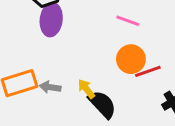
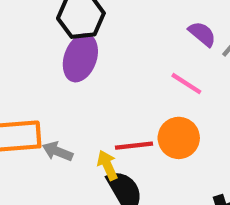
red line: (148, 71) -> (134, 146), moved

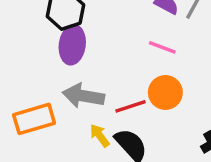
gray arrow: (58, 151) -> (83, 96), moved, size x1.6
yellow arrow: (107, 165) -> (100, 136), moved

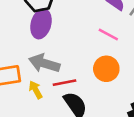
red line: (131, 106) -> (64, 83), moved
yellow arrow: (100, 136) -> (36, 90), moved

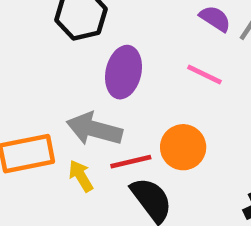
purple ellipse: (41, 24) -> (124, 72), moved
orange circle: (106, 69) -> (183, 147), moved

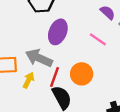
red line: (131, 162) -> (55, 77), turned -66
yellow arrow: (81, 176) -> (29, 80), turned 49

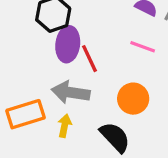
purple ellipse: (58, 32) -> (68, 44), moved
red line: (55, 77) -> (89, 59), moved, turned -30

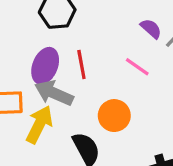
purple ellipse: (68, 44) -> (45, 66), moved
yellow arrow: (65, 126) -> (39, 125), size x1.6

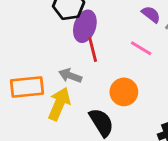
purple ellipse: (45, 66) -> (85, 26), moved
gray arrow: (54, 93) -> (70, 76), size x0.7

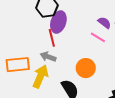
purple semicircle: (151, 14) -> (104, 23), moved
red line: (93, 49) -> (52, 38), moved

